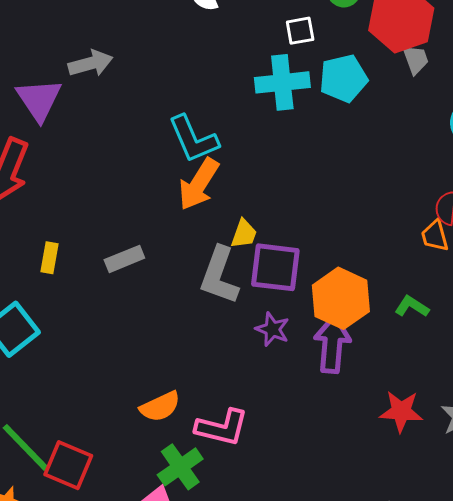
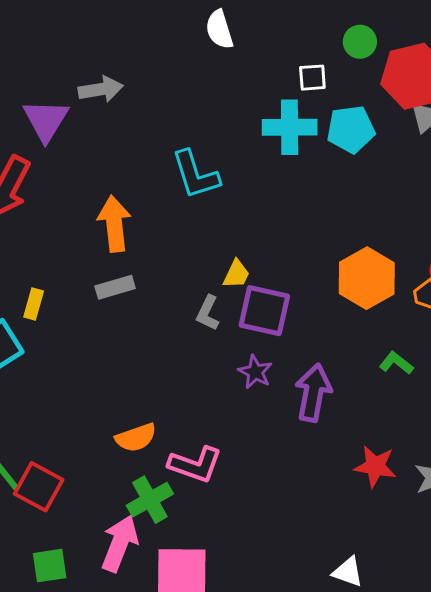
orange arrow: (199, 184) -> (114, 224), moved, turned 136
yellow rectangle: (50, 258) -> (34, 304), moved
gray L-shape: (219, 275) -> (208, 313), size x0.6
orange hexagon: (341, 298) -> (367, 278), moved

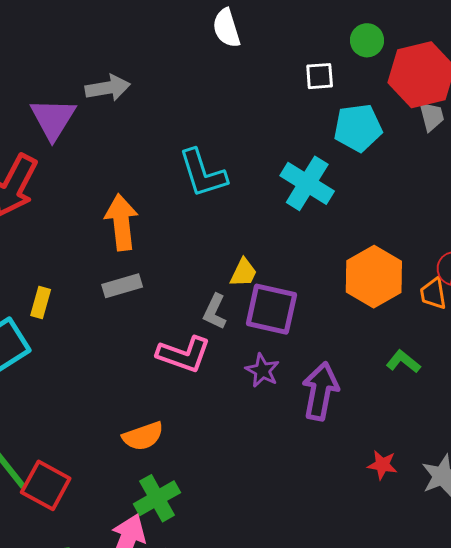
cyan cross: (290, 127) -> (307, 183), moved, turned 32
pink L-shape: (195, 465) -> (184, 354), moved
red star: (375, 466) -> (382, 465), size x0.7

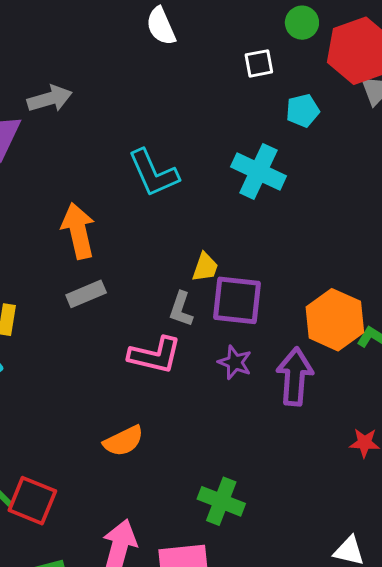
cyan pentagon: (358, 128) -> (303, 111), size x0.7
orange hexagon: (374, 277) -> (335, 320), moved
green cross: (157, 498) -> (221, 501), moved, turned -33

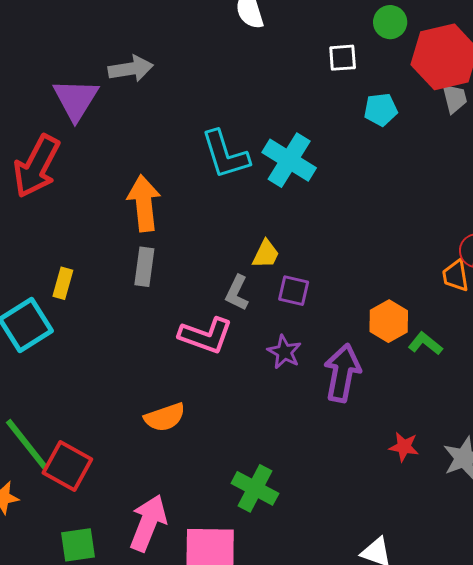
cyan cross: (258, 171) -> (289, 160), moved
gray rectangle: (86, 294) -> (144, 267), turned -66
purple square: (237, 300) -> (294, 291), size x0.6
orange hexagon: (335, 320) -> (389, 321), size x0.7

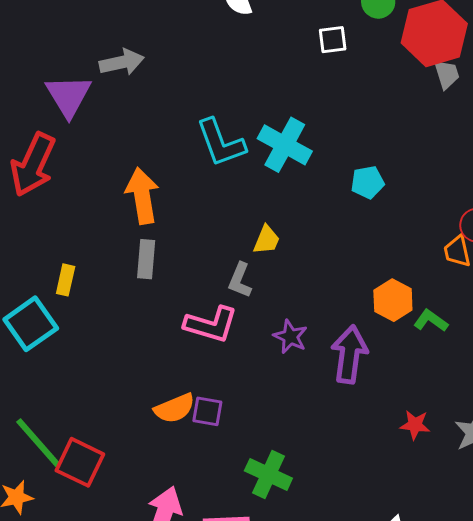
cyan pentagon: (381, 110) -> (368, 182), moved
purple square: (294, 291) -> (207, 411), moved

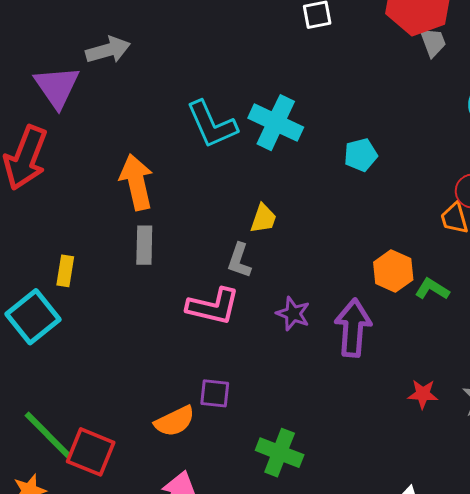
orange semicircle: (175, 408) -> (175, 421), moved

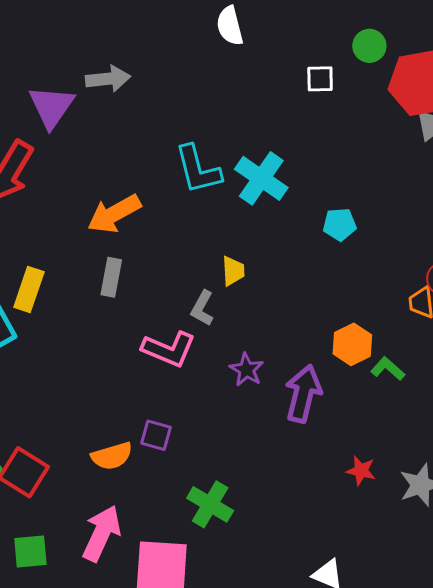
orange arrow: (137, 182) -> (114, 214), turned -116
yellow trapezoid: (263, 219) -> (233, 271), turned -32
yellow rectangle: (65, 271) -> (29, 289), size x1.4

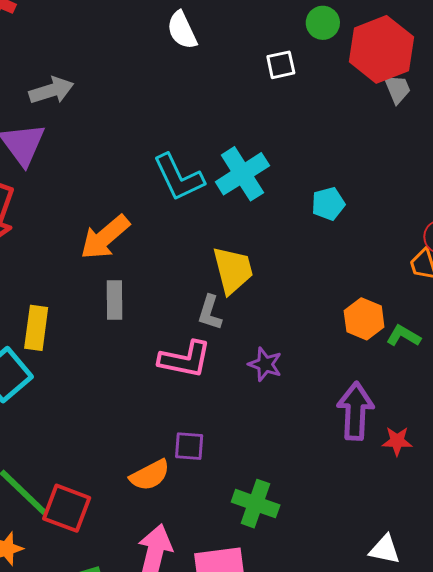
gray arrow: (108, 79) -> (51, 90), moved
cyan cross: (261, 178) -> (242, 174), turned 34
yellow trapezoid: (233, 271) -> (233, 270), size x1.6
purple arrow: (303, 394) -> (355, 411), moved

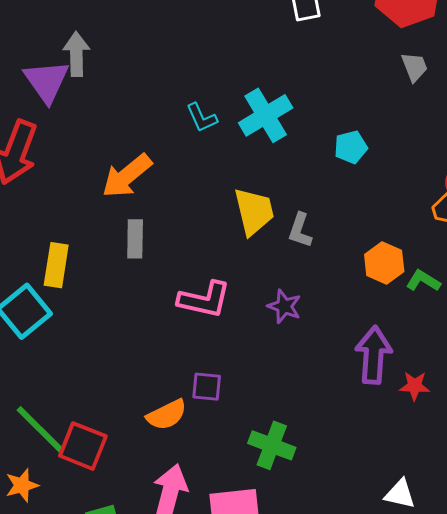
gray trapezoid: (397, 89) -> (414, 67), moved
gray arrow: (51, 90) -> (76, 54), moved, turned -75
cyan L-shape: (179, 177) -> (202, 118), size x0.6
gray L-shape: (210, 313) -> (300, 230), moved

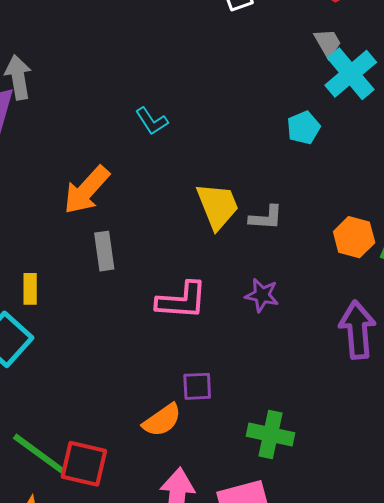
gray trapezoid: (414, 67) -> (328, 43), moved
cyan cross: (266, 115) -> (351, 74), moved
gray L-shape: (300, 230) -> (266, 218), turned -96
yellow rectangle: (56, 265) -> (30, 289), size x0.7

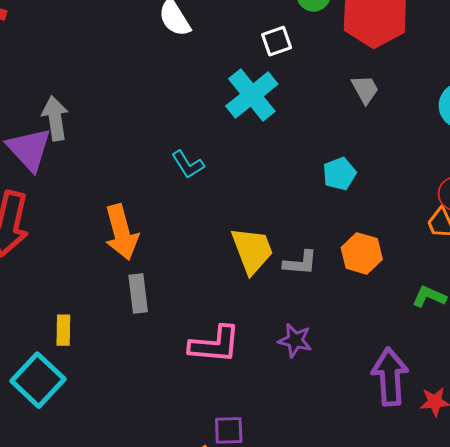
cyan cross: (351, 74) -> (252, 95), moved
orange arrow: (87, 190) -> (121, 232), turned -58
orange hexagon: (354, 237) -> (362, 253), moved

